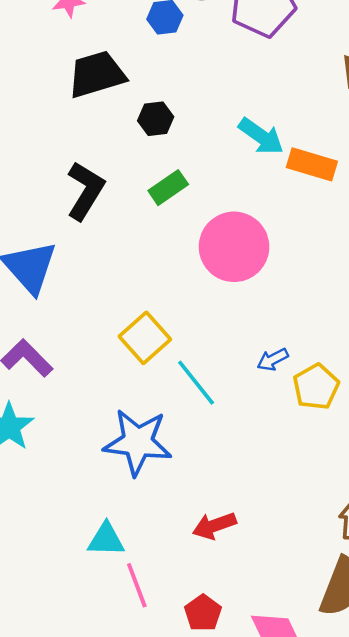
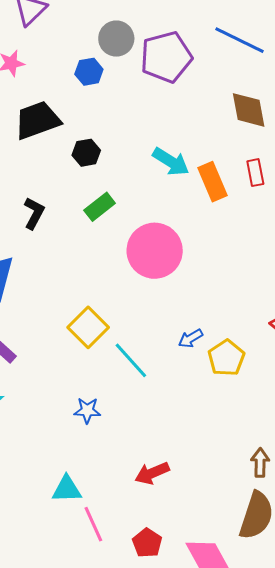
orange rectangle: (312, 164) -> (213, 182), turned 54
black L-shape: (85, 191) -> (34, 213), size x0.7
blue star: (138, 442) -> (87, 410), size x0.5

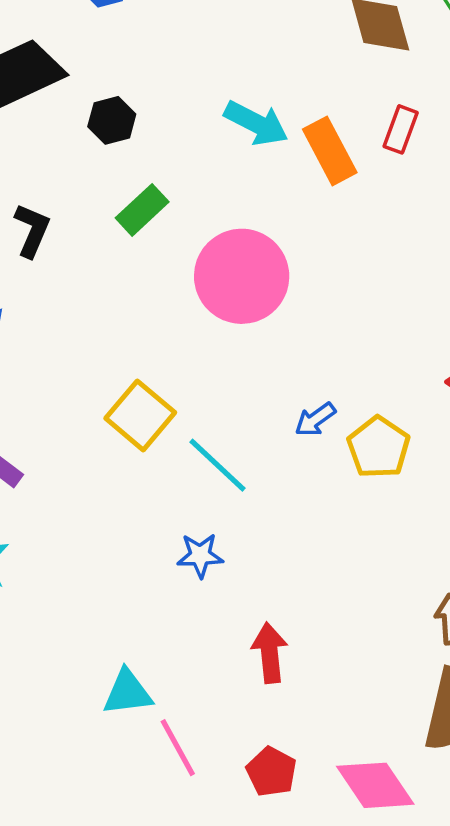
red rectangle: (255, 173) -> (401, 129), turned 36
blue star: (87, 410) -> (200, 555), moved
red arrow: (152, 473) -> (270, 653), turned 112

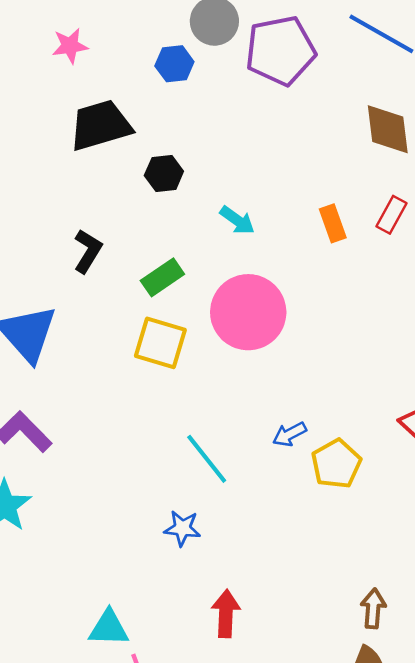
cyan arrow: (256, 123) -> (237, 220), moved, size x0.7
orange rectangle: (330, 151) -> (333, 223), size x0.7
green rectangle: (142, 210) -> (162, 277), moved
yellow square: (140, 415) -> (160, 343), moved, turned -32

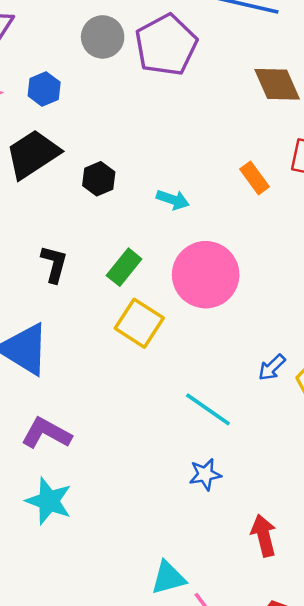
blue hexagon: (174, 64) -> (44, 89), moved
yellow square: (160, 343) -> (139, 323), turned 33

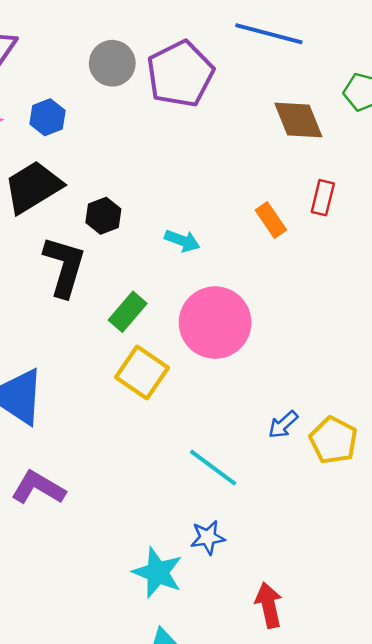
black L-shape: (54, 264) -> (64, 266), moved, size x1.5
cyan star: (49, 501) -> (158, 573), moved

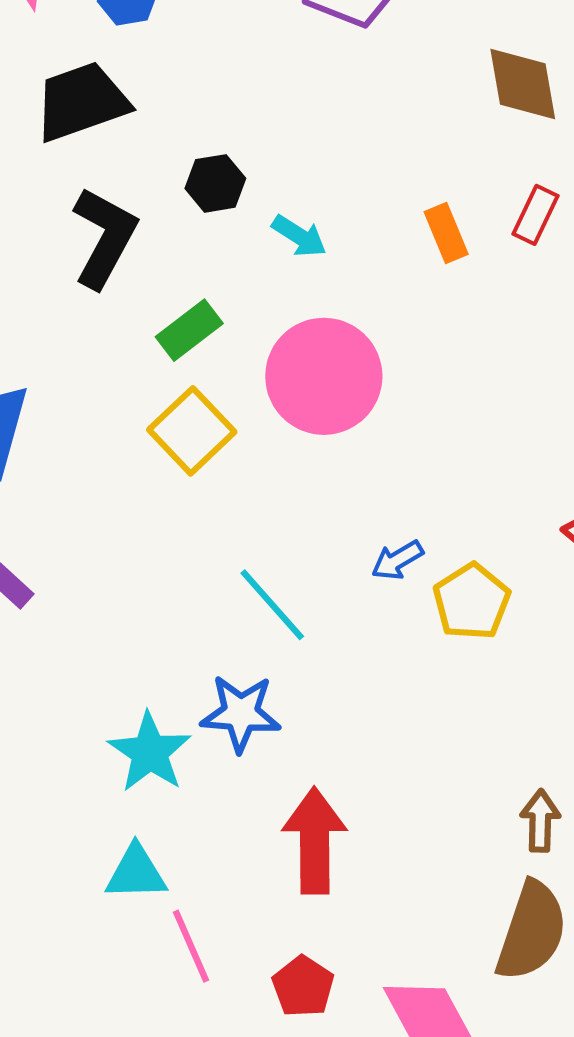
black hexagon: (103, 216) -> (215, 183), moved
blue star: (208, 537) -> (241, 713), size x1.4
red arrow: (269, 605) -> (315, 841), size x1.4

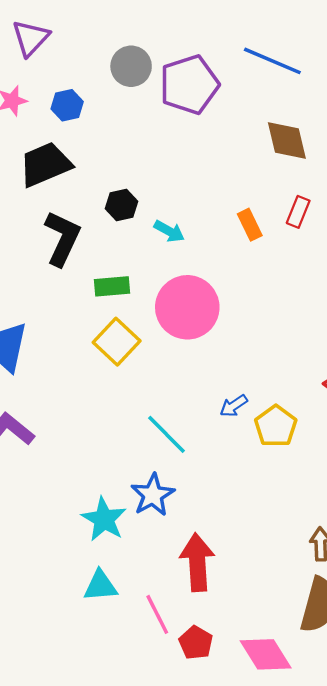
green rectangle: (189, 330) -> (112, 286), turned 36
blue star: (241, 713) -> (153, 495), turned -30
pink line: (191, 946) -> (157, 614), moved

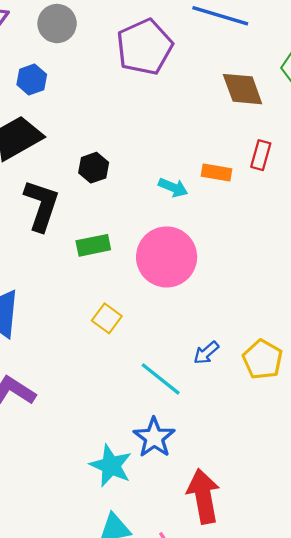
gray circle: (131, 66) -> (57, 24), moved
orange rectangle: (250, 225) -> (217, 172), turned -48
cyan arrow: (169, 231) -> (173, 187), moved
yellow square: (117, 342) -> (107, 318), moved, size x0.7
blue arrow: (234, 406) -> (206, 353), moved

